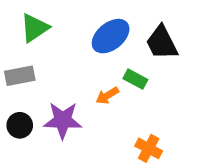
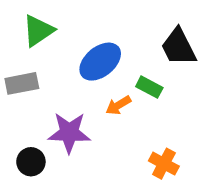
blue ellipse: (111, 36) -> (100, 62), moved
black circle: (20, 125) -> (31, 162), moved

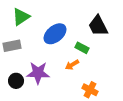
orange arrow: (118, 105) -> (72, 65), moved
black circle: (31, 162) -> (16, 81), moved

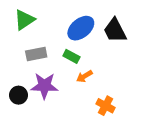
blue ellipse: (55, 34) -> (81, 28), moved
gray rectangle: (12, 46) -> (36, 54), moved
green rectangle: (82, 48) -> (71, 56), moved

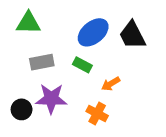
green triangle: (24, 20) -> (28, 23), turned 35
orange arrow: (84, 76) -> (111, 84), moved
orange cross: (106, 106) -> (97, 113), moved

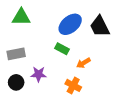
gray rectangle: (42, 62) -> (16, 54), moved
purple star: (51, 99) -> (39, 74), size x0.7

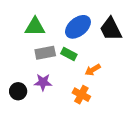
green triangle: (21, 17) -> (35, 27), moved
gray rectangle: (16, 54) -> (45, 53), moved

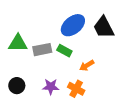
green triangle: (35, 27) -> (18, 43), moved
purple star: (43, 82) -> (51, 87), moved

